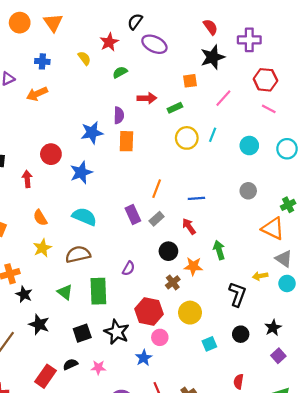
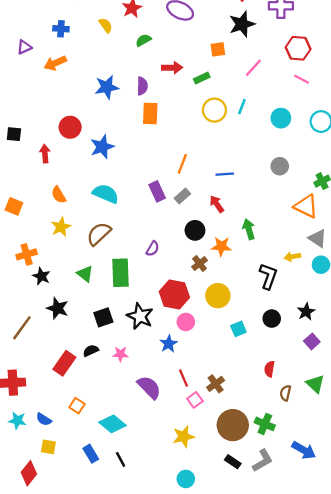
blue star: (92, 133) -> (107, 87), moved
brown semicircle: (78, 254) -> (99, 234), turned -30

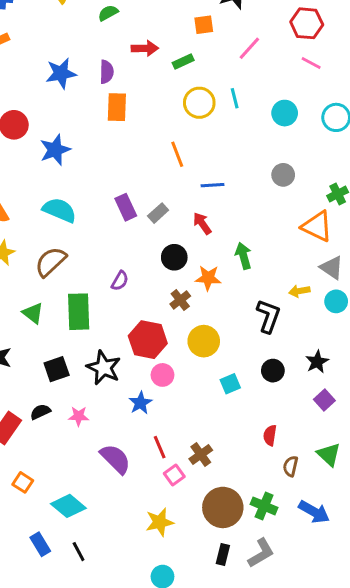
cyan line: (242, 107) -> (235, 98), turned -35
orange line: (182, 164) -> (177, 154), moved, turned -42
blue arrow: (304, 450) -> (314, 512), moved
black rectangle: (233, 462) -> (223, 555), turned 70

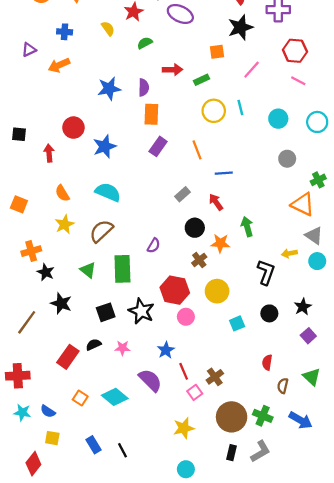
gray circle: (283, 175) -> (287, 159), moved
purple rectangle: (126, 207) -> (158, 146), moved, turned 60
blue star: (140, 403) -> (166, 350), moved
cyan diamond: (68, 506) -> (115, 397), moved

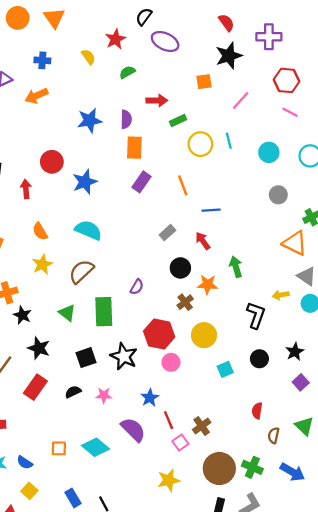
green rectangle: (201, 80) -> (178, 121), moved
red rectangle: (68, 357) -> (35, 387), moved
orange square: (80, 398) -> (59, 448), turned -32
yellow square: (52, 438) -> (29, 491), turned 32

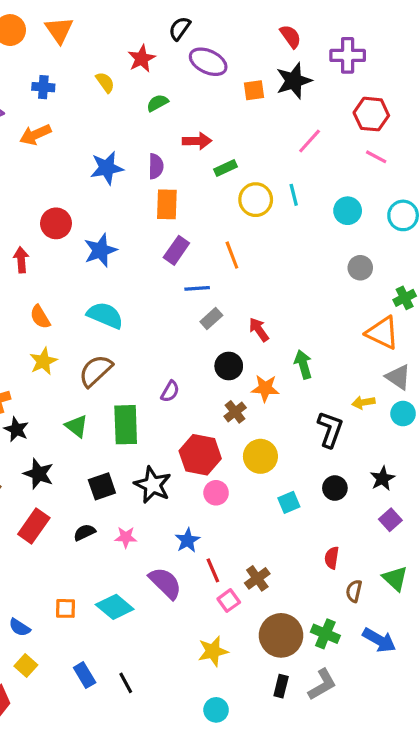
orange square: (204, 82) -> (254, 90), moved
blue line: (211, 210) -> (197, 288), moved

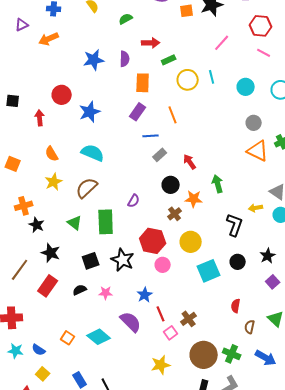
orange rectangle: (167, 204) -> (143, 83), moved
orange triangle: (382, 333) -> (258, 151), moved
cyan square: (289, 502) -> (209, 271), size x1.6
orange square: (66, 608) -> (68, 338), turned 32

